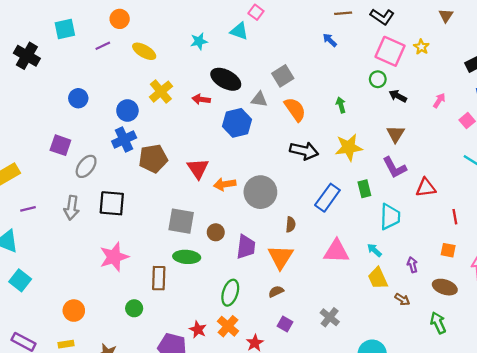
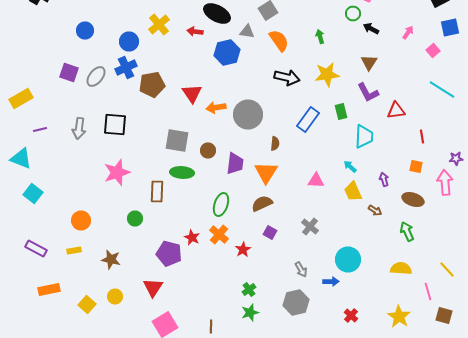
gray ellipse: (86, 166) -> (96, 76), moved
pink triangle: (336, 251) -> (316, 180), moved, size x0.7
brown semicircle: (276, 292) -> (262, 204), size x1.5

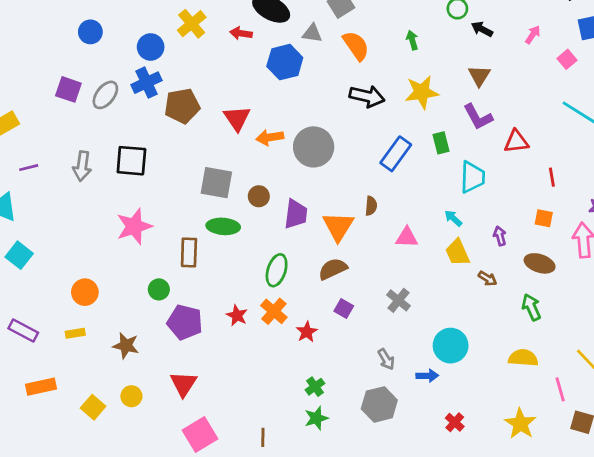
brown semicircle: (275, 144) -> (371, 206), moved
purple pentagon: (169, 254) -> (185, 322), moved

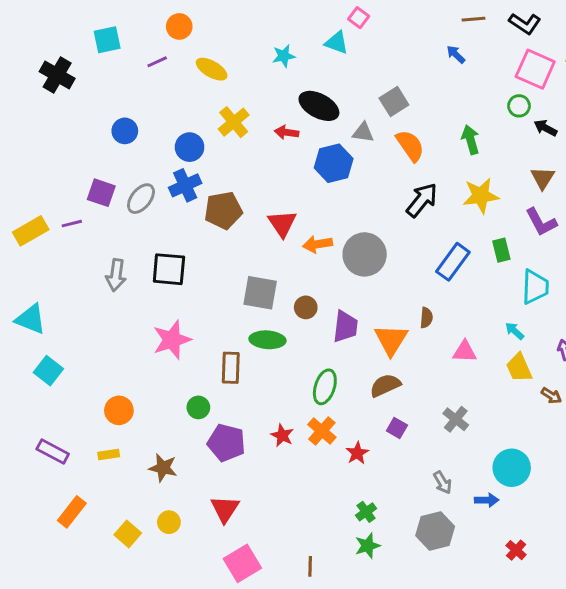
green arrow: (412, 40) -> (470, 140), size x1.4
black arrow: (367, 96) -> (422, 200), turned -64
purple line: (29, 168) -> (72, 224), moved
orange rectangle: (41, 387) -> (72, 512), turned -40

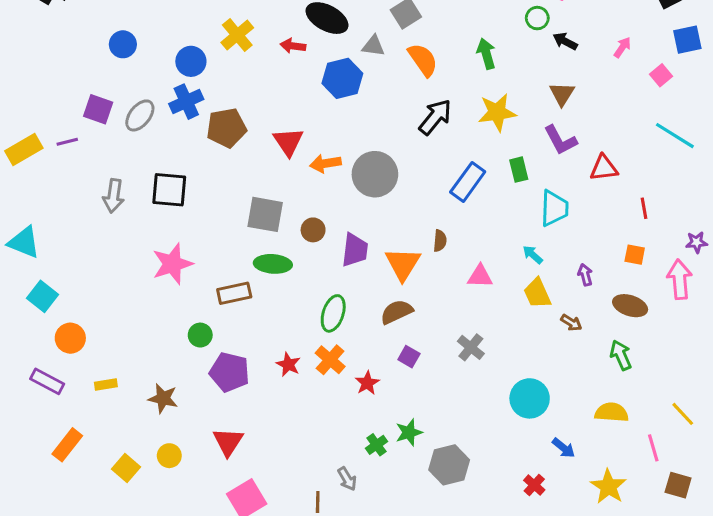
brown rectangle: (231, 368) -> (234, 293), turned 76
orange circle: (119, 410) -> (70, 338), moved
gray arrow: (443, 482) -> (347, 479), moved
blue arrow: (487, 500) -> (564, 448), moved, turned 40
green star: (368, 546) -> (409, 432), moved

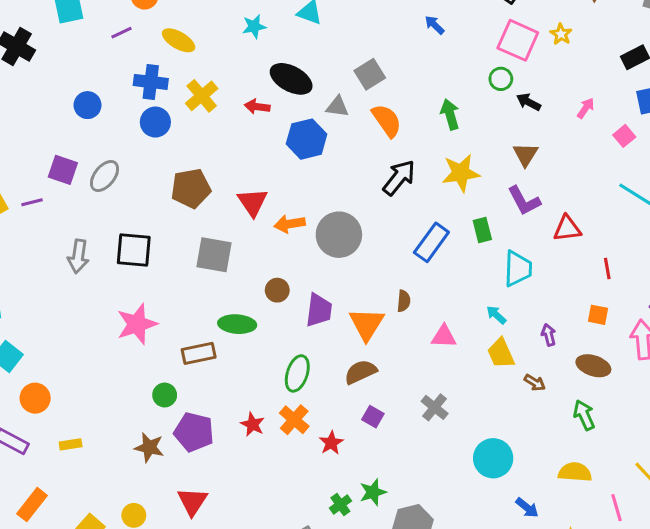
blue cross: (186, 102) -> (151, 82), moved, turned 32
gray square: (265, 214) -> (214, 255), moved
brown star: (163, 398) -> (149, 447), moved

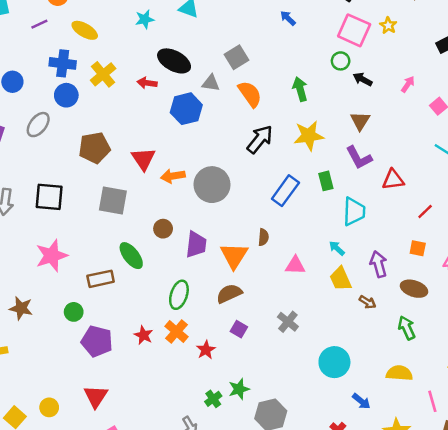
gray ellipse: (104, 176) -> (38, 125), moved
red line: (607, 269) -> (425, 212), turned 56
green ellipse: (237, 324) -> (131, 256), turned 48
purple arrow: (549, 335) -> (379, 264), size x1.5
brown star: (149, 447) -> (21, 308), moved

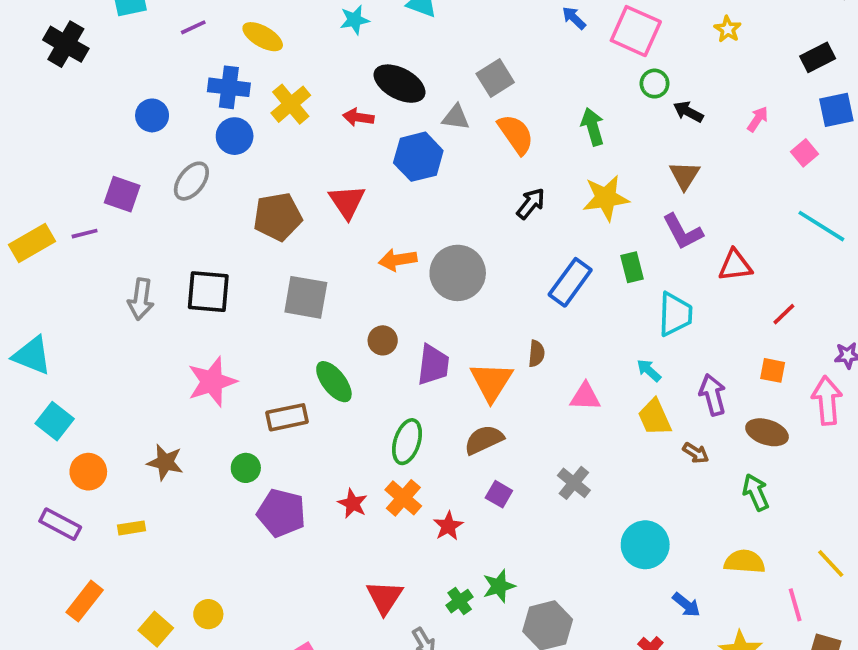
pink square: (354, 30) -> (636, 31), moved
black arrow: (260, 139) -> (531, 204), size x0.7
red triangle: (143, 159) -> (347, 202), moved
red triangle: (96, 396) -> (385, 597), moved

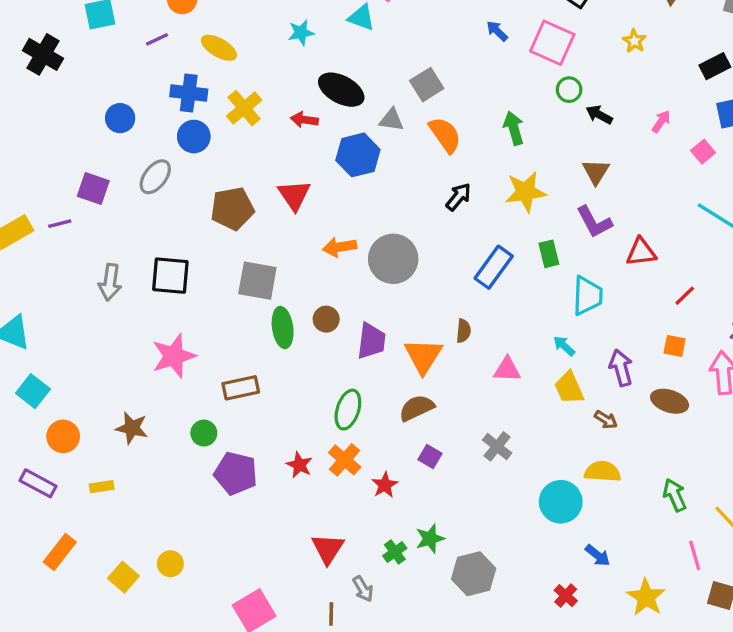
green ellipse: (334, 382) -> (283, 328), moved, turned 30
green arrow: (756, 492) -> (675, 495), moved
yellow semicircle: (745, 562) -> (603, 472), moved

